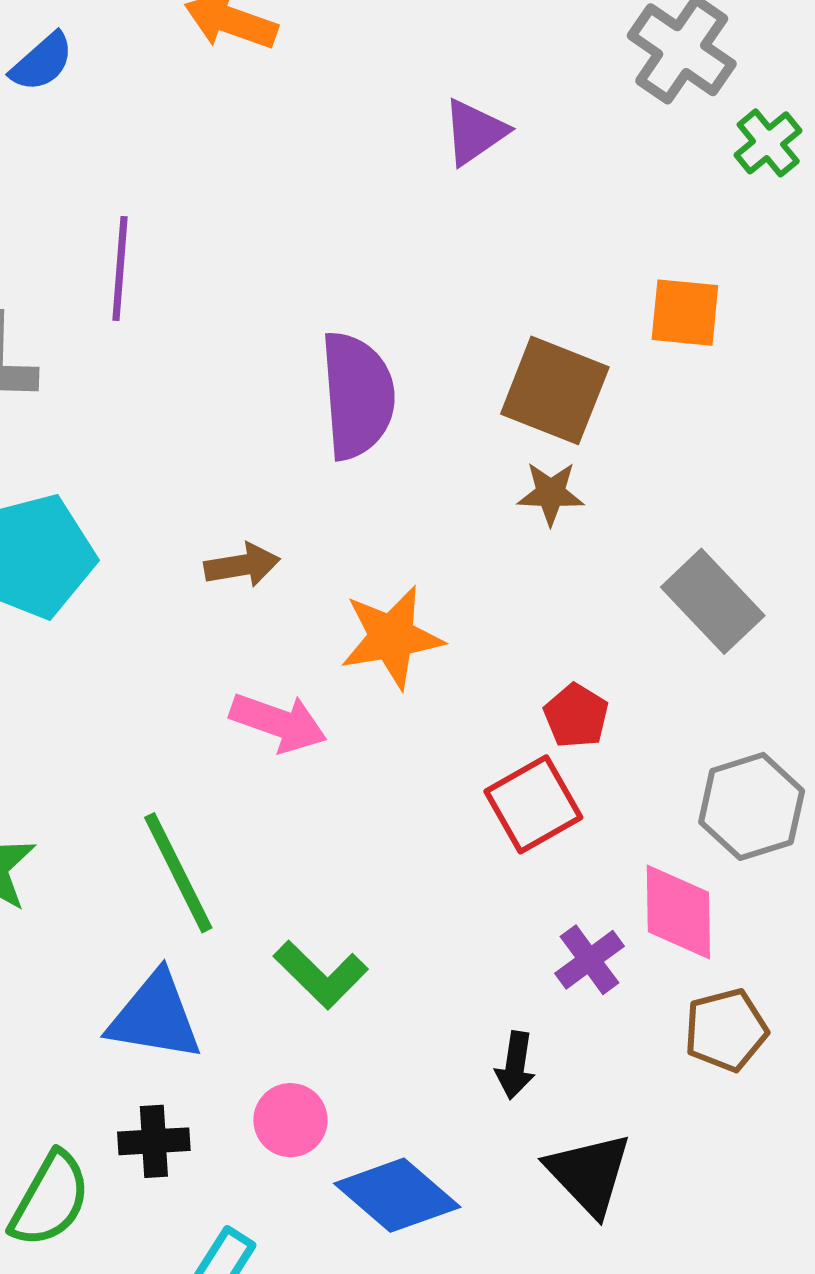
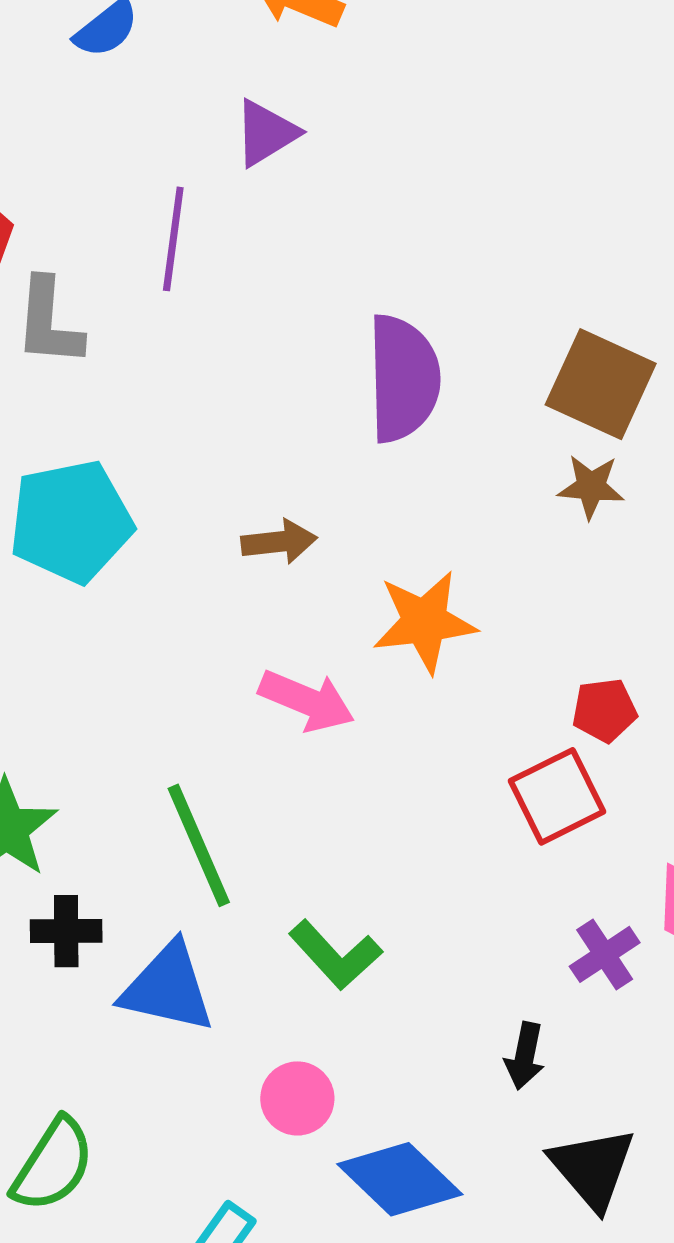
purple triangle: (475, 132) -> (266, 133), moved
red pentagon: (576, 716) -> (604, 710), turned 30
black cross: (154, 1141) -> (66, 931), moved

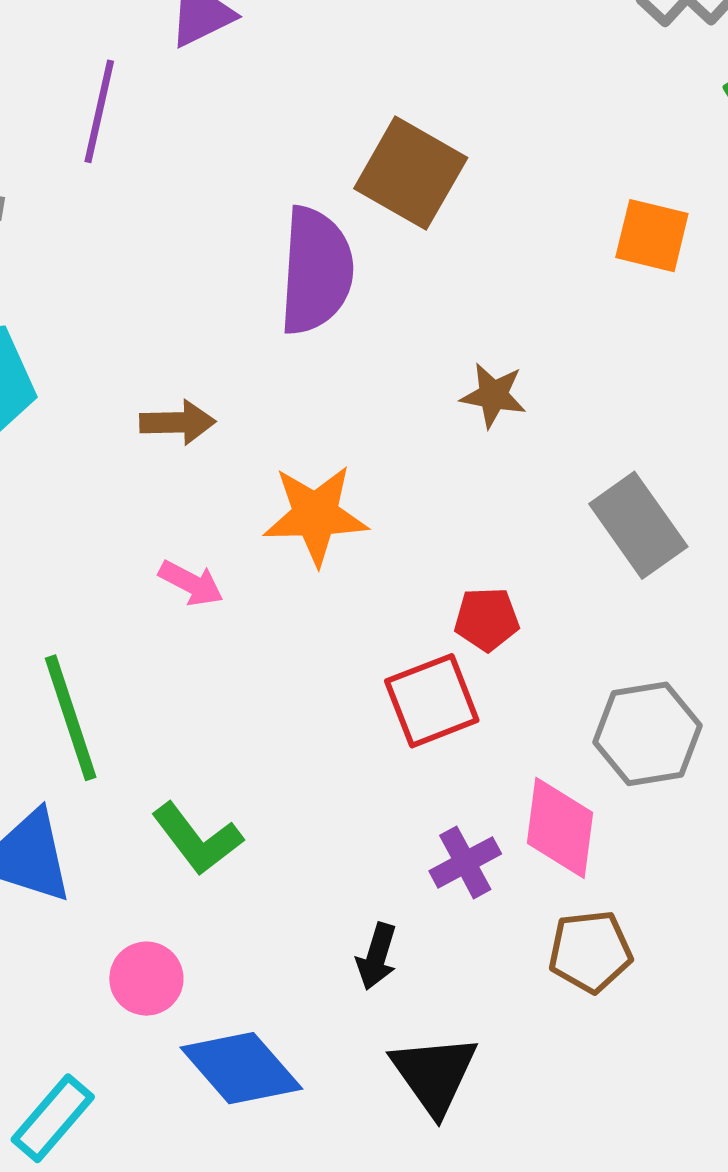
brown square: (601, 384) -> (411, 173), moved
pink arrow: (307, 701) -> (191, 583), size x0.7

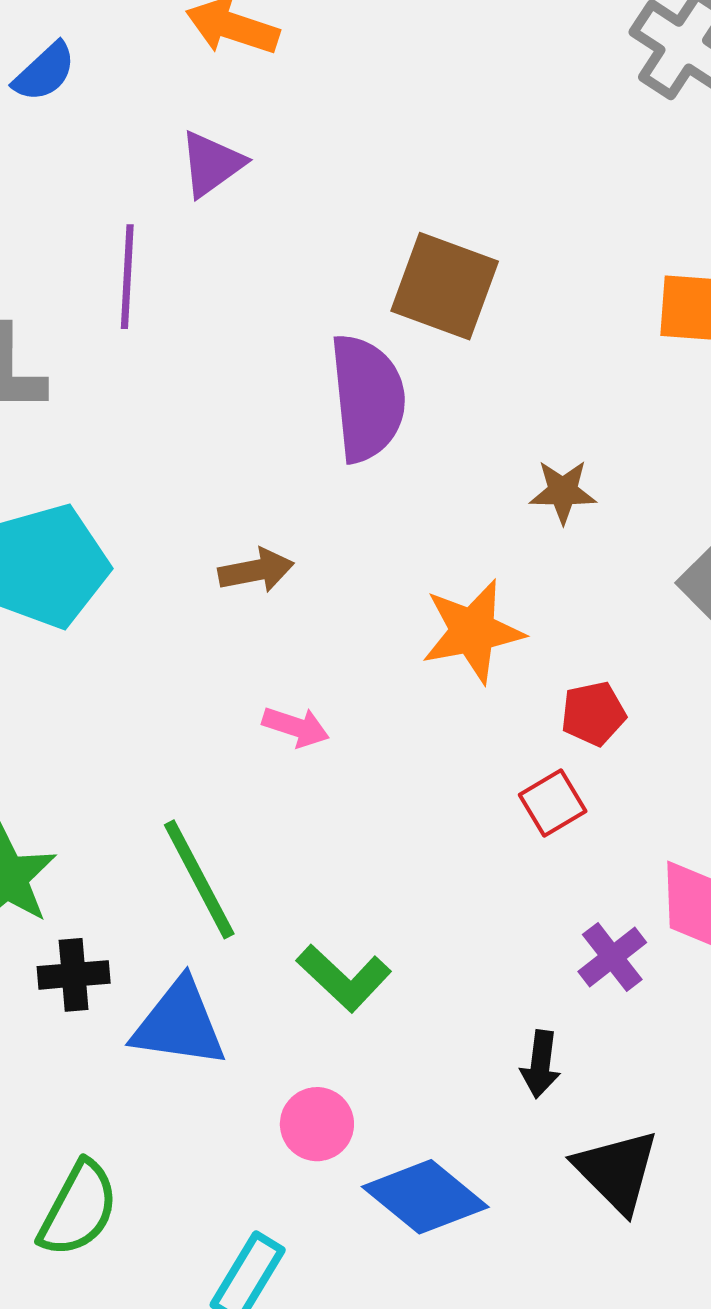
orange star: (315, 515) -> (473, 631), moved
red square: (432, 701) -> (553, 803), size x0.7

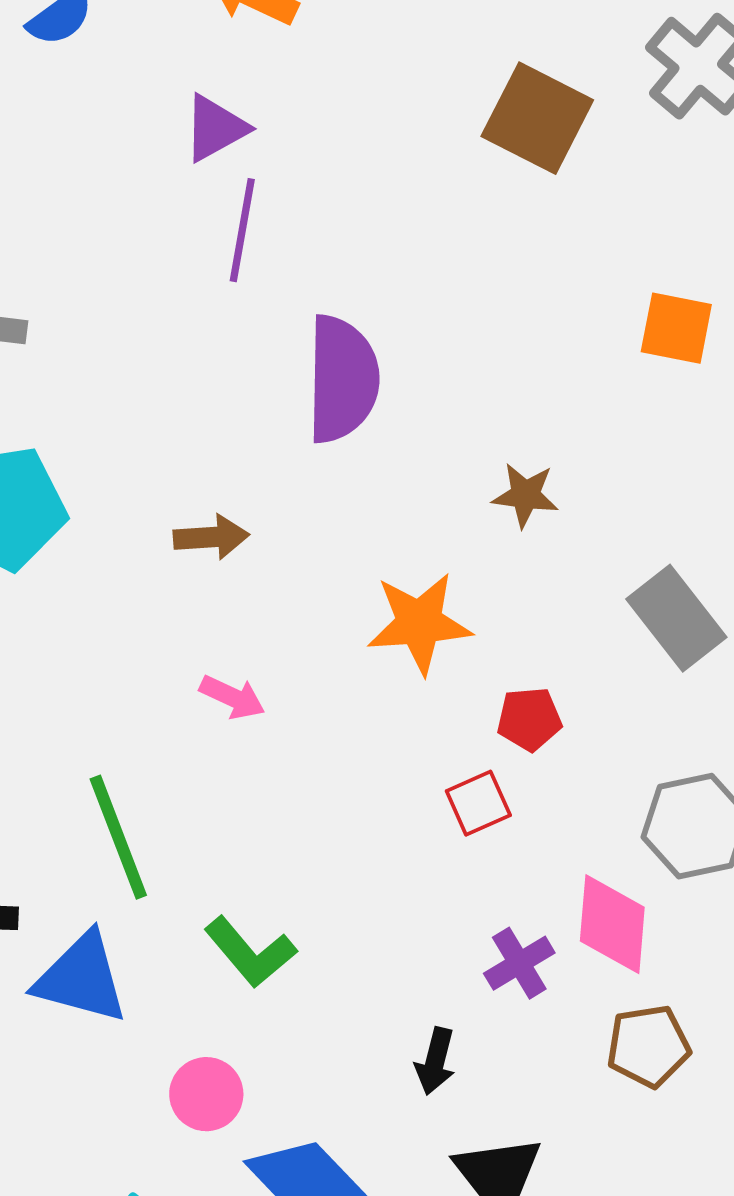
purple line: (127, 277) -> (242, 230), moved
brown square: (445, 286) -> (537, 118), moved

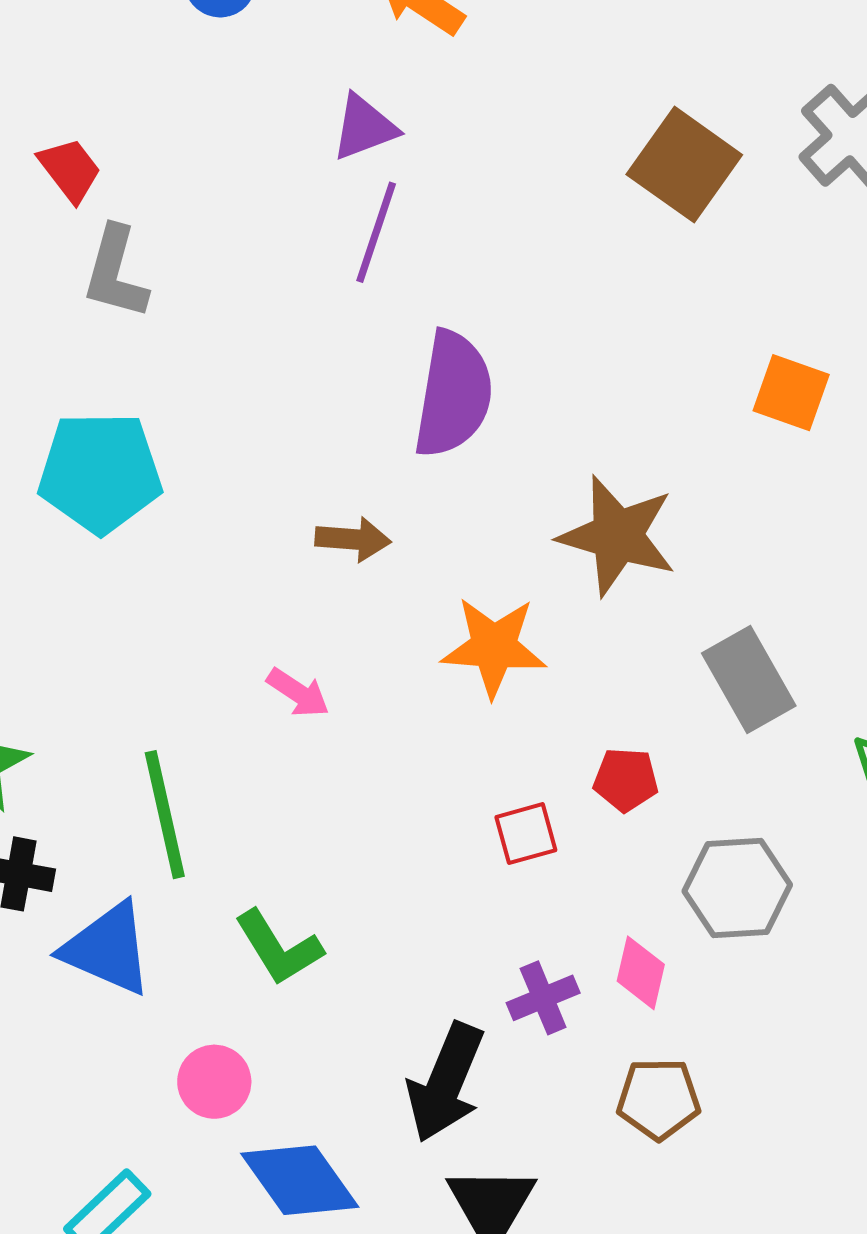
brown star: (525, 495) -> (617, 536), size x1.8
brown arrow: (211, 537) -> (353, 539), moved
red pentagon: (529, 719) -> (626, 780), moved
pink diamond: (612, 924) -> (641, 973), size x0.7
black arrow: (435, 1061) -> (446, 1083), size x1.8

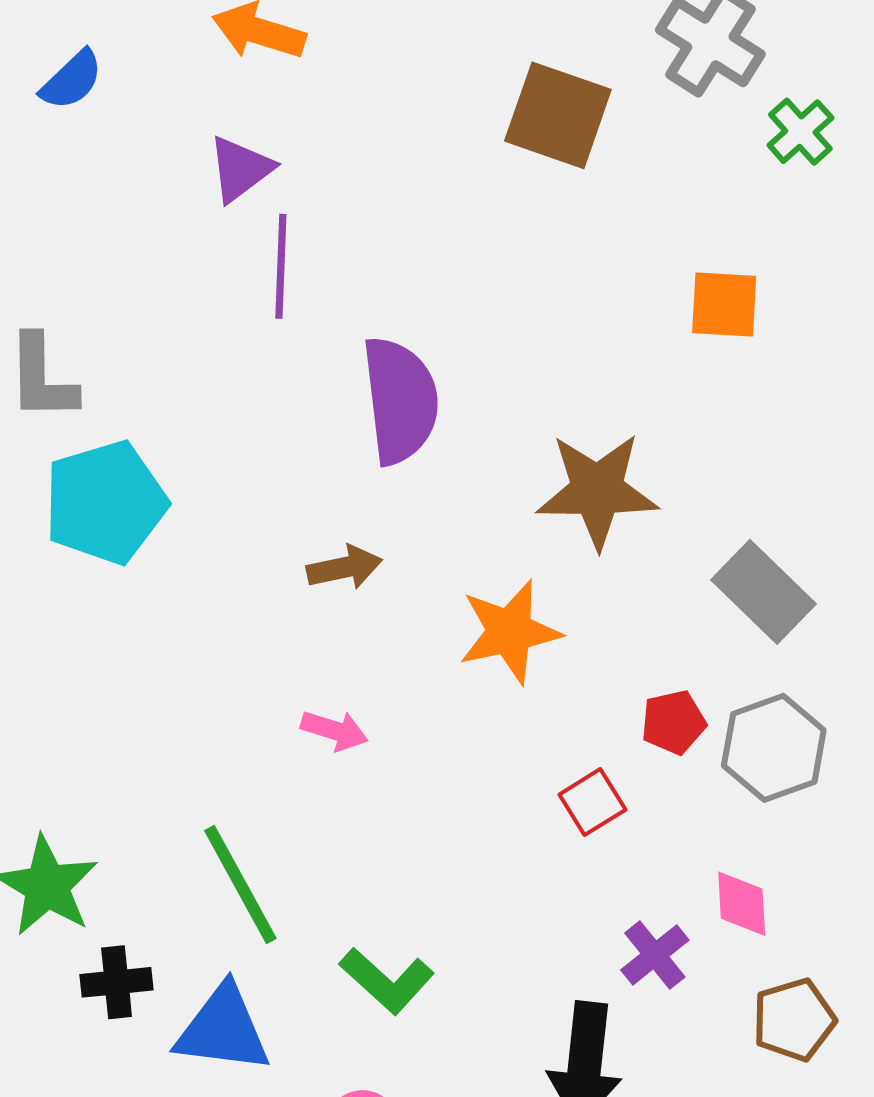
cyan pentagon: (100, 472) -> (105, 502), moved
gray hexagon: (737, 888) -> (774, 748), moved

